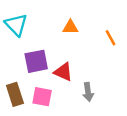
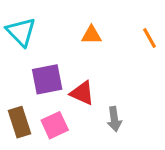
orange line: (110, 38) -> (150, 38), moved
pink square: (42, 97) -> (55, 125), turned -36

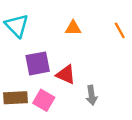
brown rectangle: (20, 122) -> (16, 98), turned -75
pink square: (55, 125) -> (44, 100), turned -35

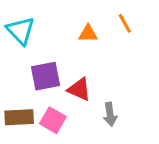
orange line: (120, 30) -> (125, 23), moved

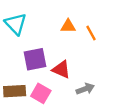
orange line: (125, 23) -> (91, 33), moved
gray arrow: (110, 114) -> (85, 89), turned -102

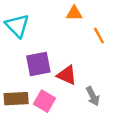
orange triangle: (68, 26) -> (74, 13), moved
gray arrow: (85, 89) -> (93, 96), turned 84

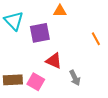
orange line: (99, 36) -> (96, 39), moved
purple square: (38, 64) -> (40, 33), moved

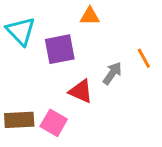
gray arrow: (75, 78) -> (112, 73), moved, turned -119

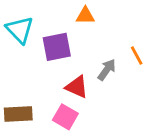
pink square: (54, 123) -> (65, 117), moved

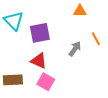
orange triangle: (85, 16) -> (80, 11), moved
red triangle: (77, 87) -> (39, 61), moved

